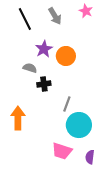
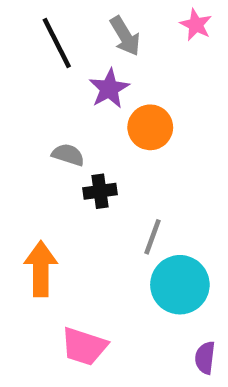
purple star: (44, 49) -> (109, 89), moved
pink trapezoid: (62, 151) -> (84, 346), moved

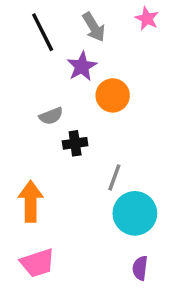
gray semicircle: (68, 155) -> (51, 116), turned 140
pink trapezoid: (84, 346) -> (37, 263), moved, turned -36
purple semicircle: (205, 358) -> (140, 268), moved

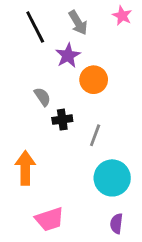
gray semicircle: (51, 116) -> (42, 97), turned -102
gray line: (114, 177) -> (95, 135), moved
pink trapezoid: (37, 263) -> (49, 219), moved

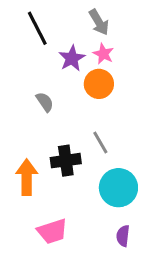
pink star: (122, 16) -> (103, 54), moved
gray arrow: (78, 23) -> (99, 22), moved
black cross: (62, 120) -> (66, 161), moved, size x1.4
gray line: (95, 135) -> (100, 143), turned -50

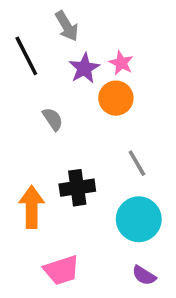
gray arrow: (99, 22) -> (67, 26), moved
black line: (37, 28) -> (26, 56), moved
gray line: (100, 143) -> (137, 163), moved
purple semicircle: (123, 236) -> (144, 275), turned -65

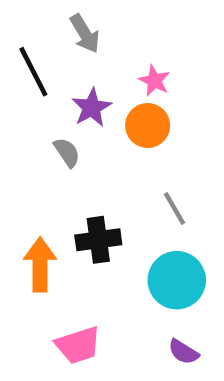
purple star: (84, 68) -> (92, 108), moved

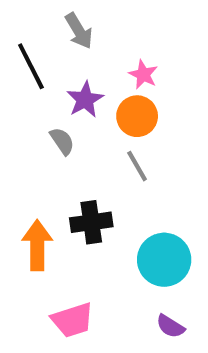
gray line: (175, 208) -> (137, 166), moved

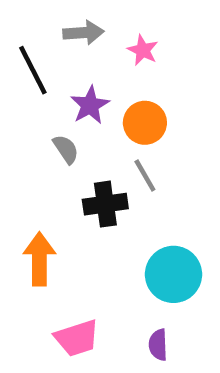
gray arrow: (79, 31) -> (83, 33), turned -63
pink star: (143, 75) -> (143, 50), moved
black cross: (91, 222) -> (105, 204), moved
purple semicircle: (170, 326) -> (158, 345), moved, turned 56

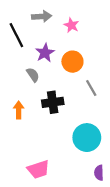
gray line: (145, 176) -> (91, 88), moved
orange arrow: (39, 259) -> (19, 110), moved, size x0.7
purple semicircle: (158, 345) -> (99, 173), moved

